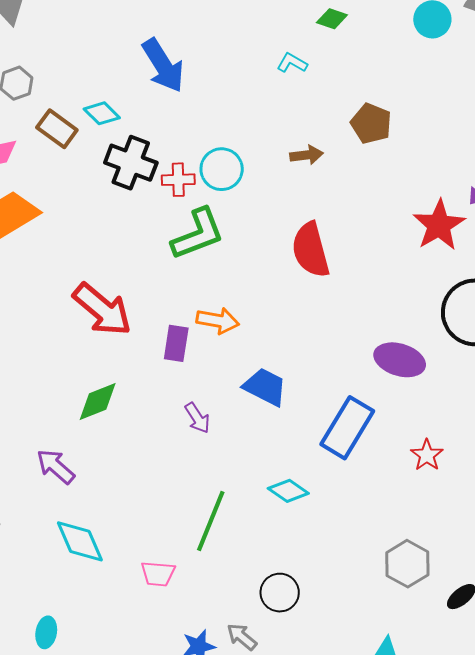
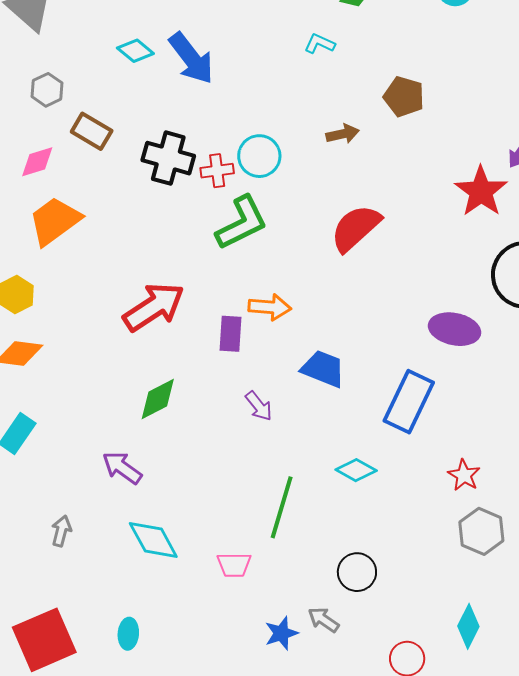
cyan diamond: (102, 113) -> (135, 51), moved
red semicircle: (311, 250) -> (356, 228), turned 68
red arrow: (102, 309) -> (154, 307), turned -68
red star: (427, 455) -> (464, 475), moved

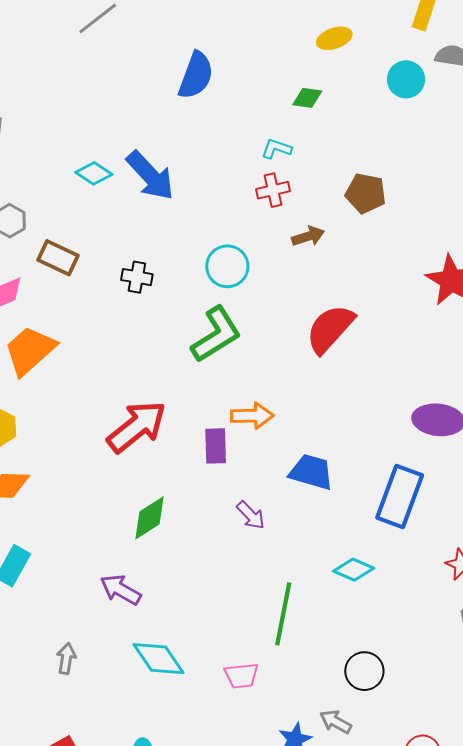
black cross: (168, 158) -> (137, 277), size x0.6
red cross: (217, 171) -> (273, 190), moved

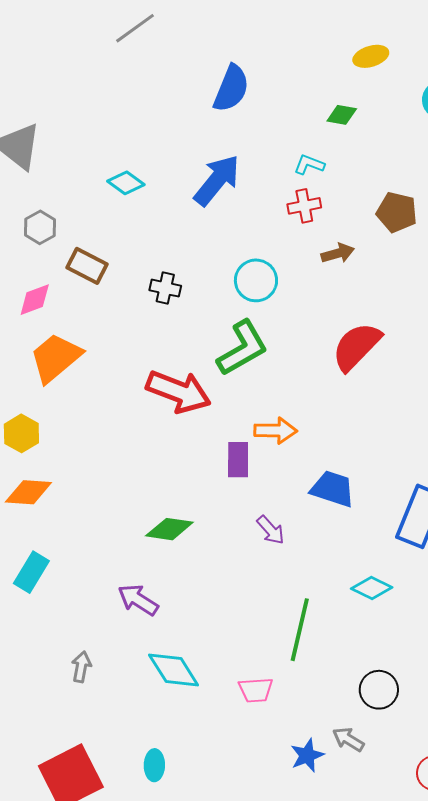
blue arrow: (150, 176) -> (217, 180), moved, turned -100
red arrow: (137, 427) -> (179, 391), moved, turned 58
green diamond: (150, 518) -> (169, 529), turned 39

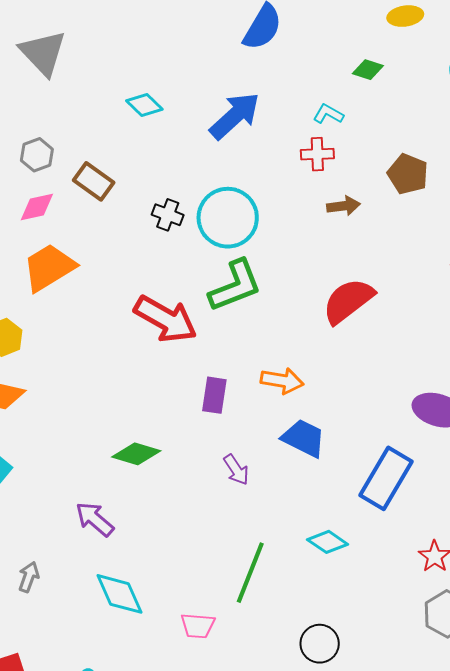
gray hexagon: (40, 227) -> (37, 155), moved
cyan circle: (256, 280) -> (228, 218), moved, size x1.4
orange arrow: (276, 431) -> (282, 381), moved

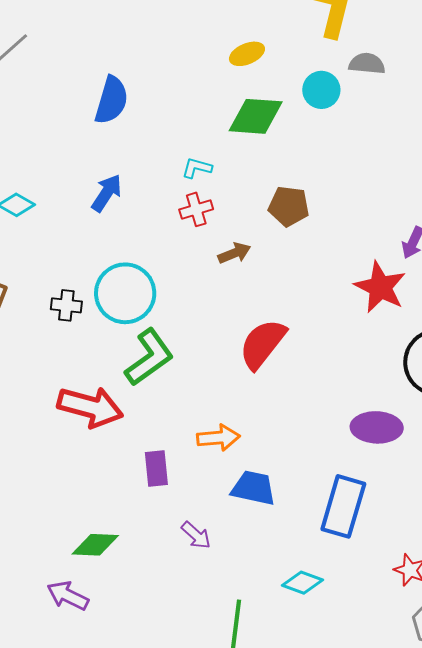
green diamond: (368, 70) -> (256, 116), moved, size x1.8
blue arrow: (235, 116) -> (107, 193), size x0.7
purple arrow: (95, 519) -> (68, 596), moved

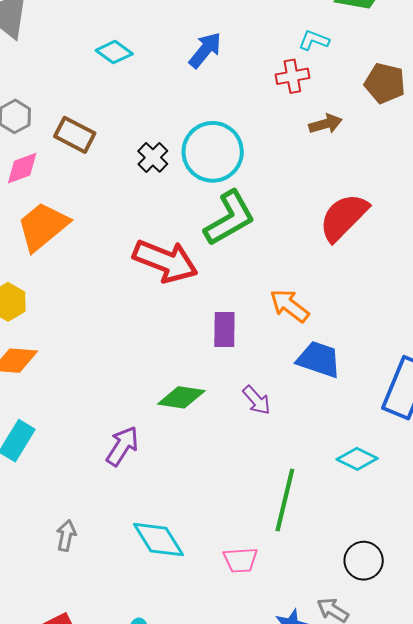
cyan L-shape: (197, 168) -> (314, 40), moved
black cross: (66, 305) -> (153, 157), turned 32
orange arrow: (218, 438) -> (289, 306), turned -144
green diamond: (95, 545) -> (181, 397), moved
purple arrow: (68, 596) -> (122, 446), turned 90

